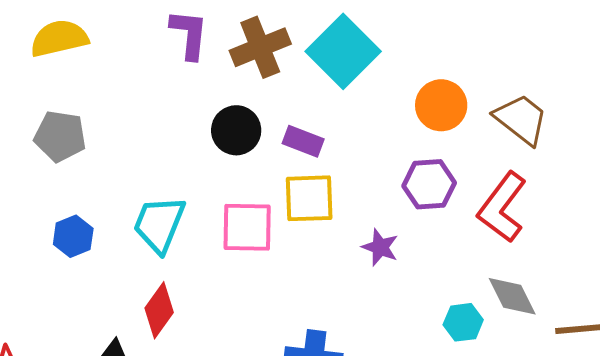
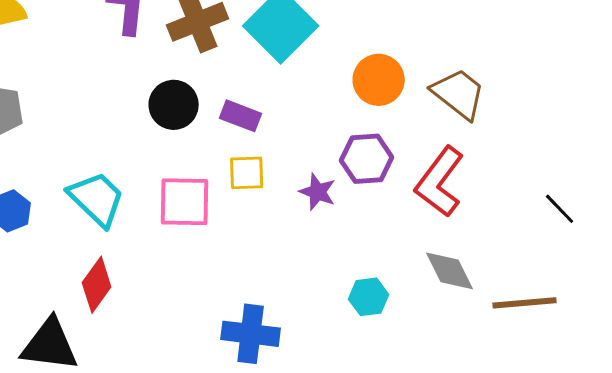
yellow square: (309, 198) -> (247, 173), size x0.7
cyan trapezoid: (159, 224) -> (97, 199), turned 112
purple star: (380, 247) -> (318, 192), moved
cyan hexagon: (463, 322) -> (369, 297), moved

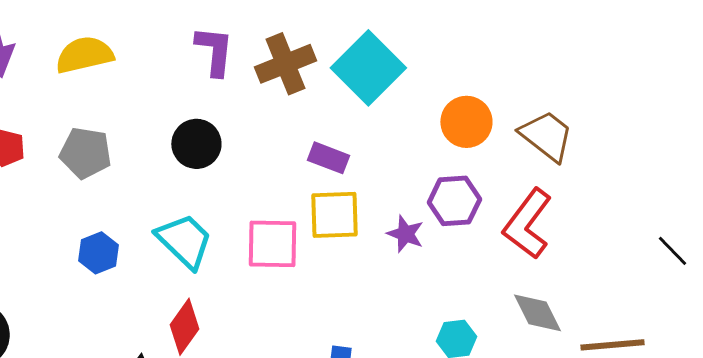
black circle: (174, 105) -> (196, 144), moved
yellow square: (247, 173) -> (334, 215), size x1.4
black line: (560, 209) -> (672, 251), moved

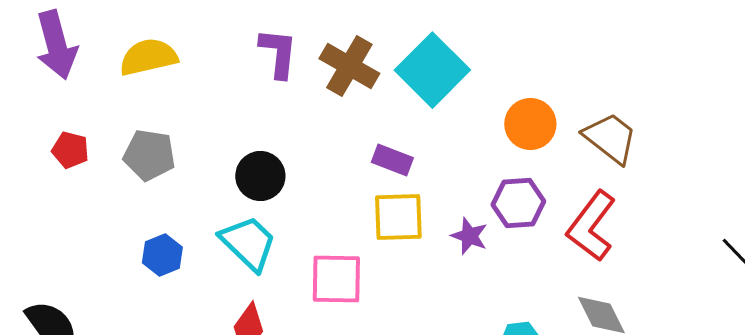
brown cross: (285, 64) -> (349, 66), turned -38
black circle: (196, 144) -> (260, 176), moved
pink square: (272, 244) -> (336, 279), moved

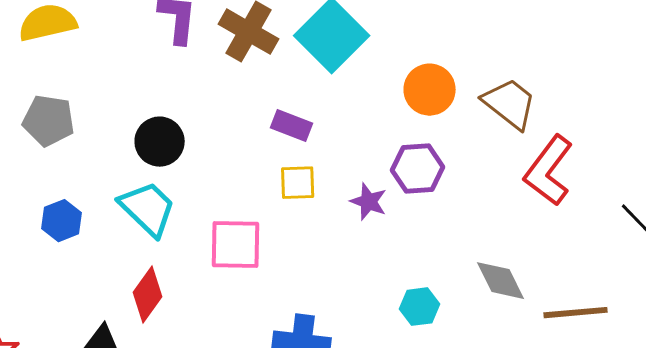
yellow square: (398, 217) -> (298, 183), size x0.7
red L-shape: (591, 226) -> (549, 171), moved

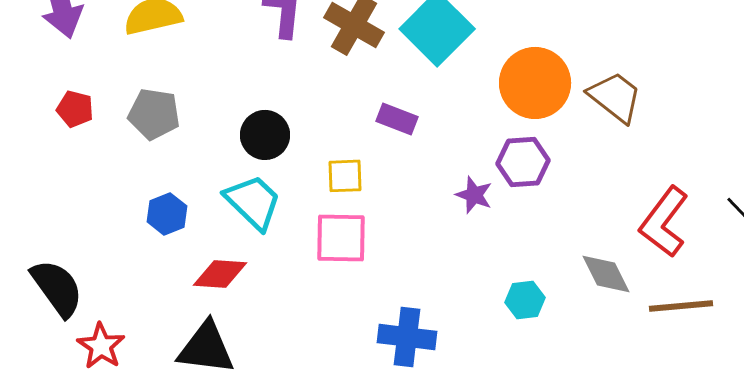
orange circle: (430, 90) -> (535, 83), size x1.4
red L-shape: (549, 171) -> (664, 222), moved
yellow square: (298, 183) -> (345, 176), moved
red diamond: (148, 295) -> (220, 274), moved, turned 58

